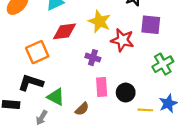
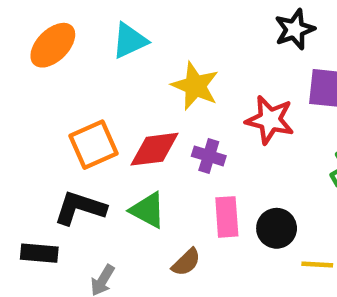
yellow star: (99, 22) -> (195, 86), moved
red diamond: (65, 31) -> (155, 149), moved
green triangle: (56, 97) -> (148, 210), moved

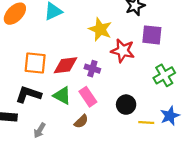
yellow star: (195, 86) -> (100, 29), moved
orange square: (94, 145) -> (35, 63), turned 30
pink rectangle: (227, 217) -> (88, 97), moved, turned -30

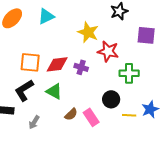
purple square: (152, 35) -> (146, 35), moved
green cross: (164, 75) -> (129, 73), moved, turned 30
black L-shape: (28, 94) -> (24, 90), turned -50
pink rectangle: (88, 97) -> (91, 117), moved

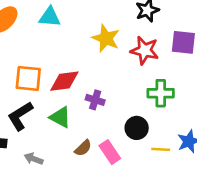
cyan triangle: (46, 16) -> (50, 17), turned 30
red star: (108, 51) -> (145, 50), moved
purple cross: (81, 67) -> (95, 100), moved
gray arrow: (34, 122) -> (34, 159), turned 80

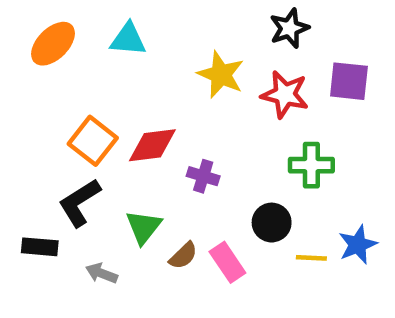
orange square: (28, 78) -> (93, 141), turned 32
green triangle: (60, 117) -> (144, 227), moved, turned 40

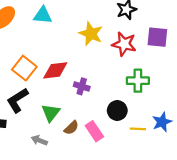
gray arrow: (102, 273) -> (39, 140), moved

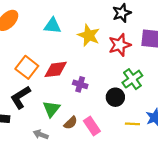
cyan triangle: (43, 15) -> (52, 26), moved
red star: (124, 44) -> (120, 45), turned -30
green cross: (138, 81) -> (132, 79), turned -36
black circle: (117, 111) -> (115, 97), moved

